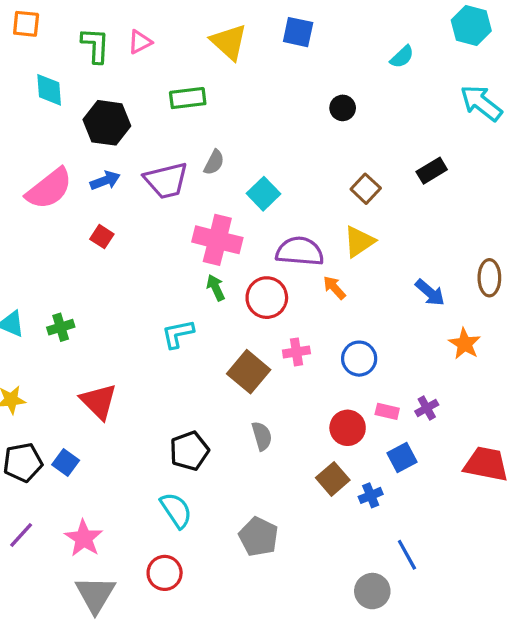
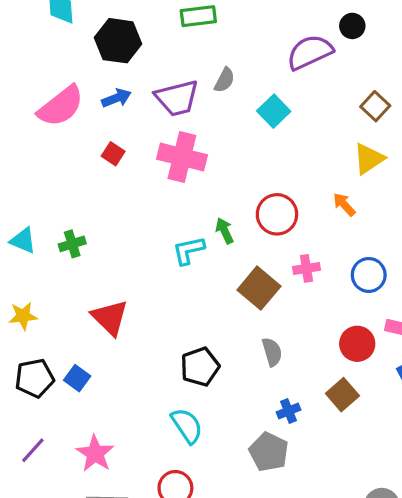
pink cross: (217, 240) -> (182, 157), moved
purple semicircle: (300, 251) -> (310, 52), moved, turned -30
green arrow: (216, 288) -> (225, 231), moved
blue cross: (371, 495) -> (288, 411), moved

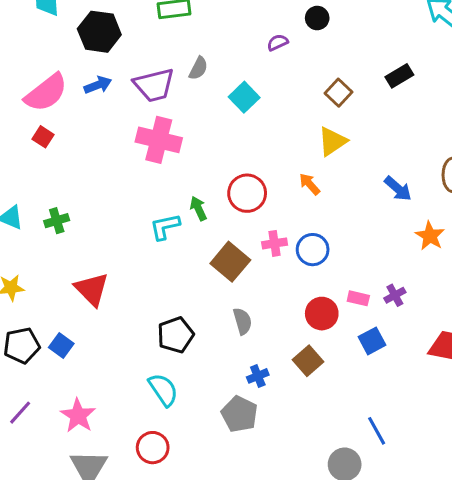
purple semicircle: (310, 52) -> (278, 42), size x0.5
red square: (113, 154) -> (43, 137), moved
blue circle: (369, 275) -> (313, 250), moved

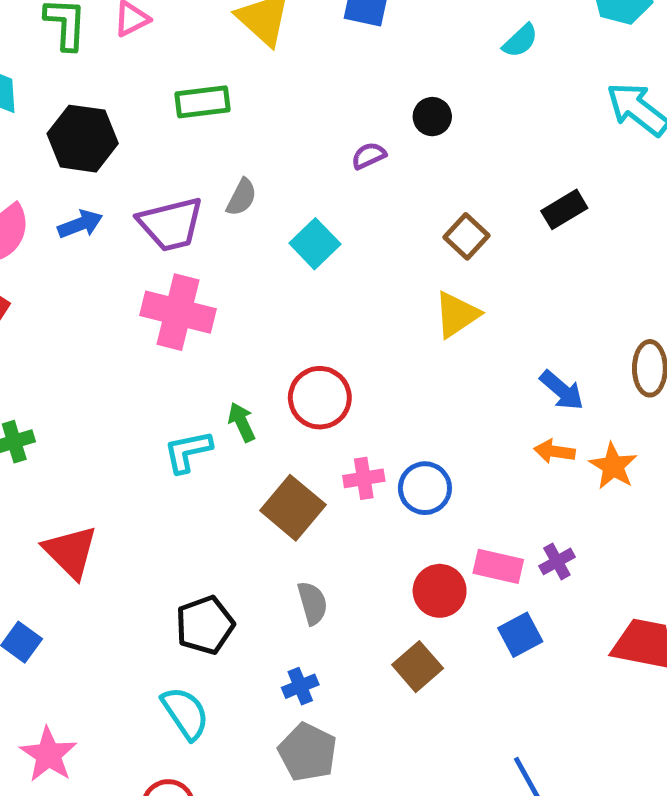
orange arrow: (310, 184) -> (555, 451), moved, turned -40
pink rectangle: (358, 298) -> (498, 566), size x1.4
blue cross: (258, 376) -> (300, 686), moved

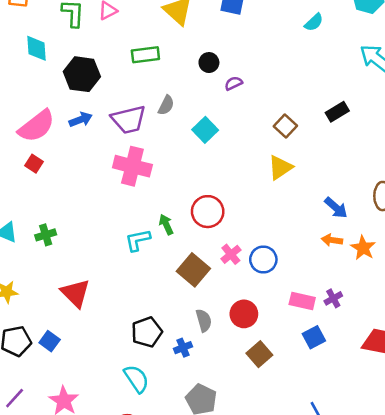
black circle: (432, 117) -> (209, 63), moved
pink cross: (364, 478) -> (231, 254), turned -30
red circle: (440, 591) -> (244, 314), moved
blue cross: (300, 686) -> (183, 348), moved

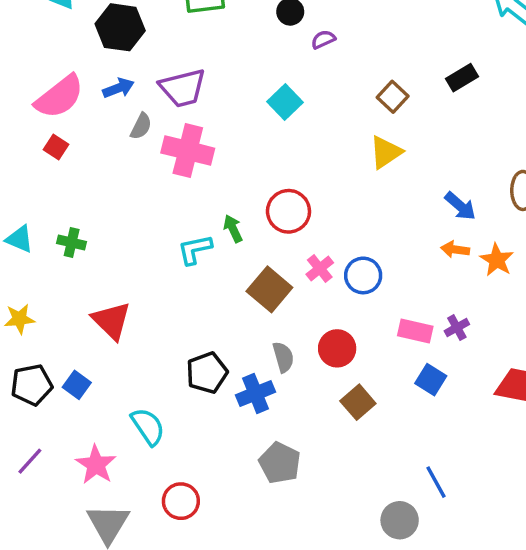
gray semicircle: (166, 105) -> (141, 126), moved
green cross: (46, 235) -> (72, 243), turned 30
blue square: (314, 337) -> (431, 380), turned -30
blue cross: (183, 348) -> (256, 394), size x1.5
cyan semicircle: (136, 379) -> (148, 426), moved

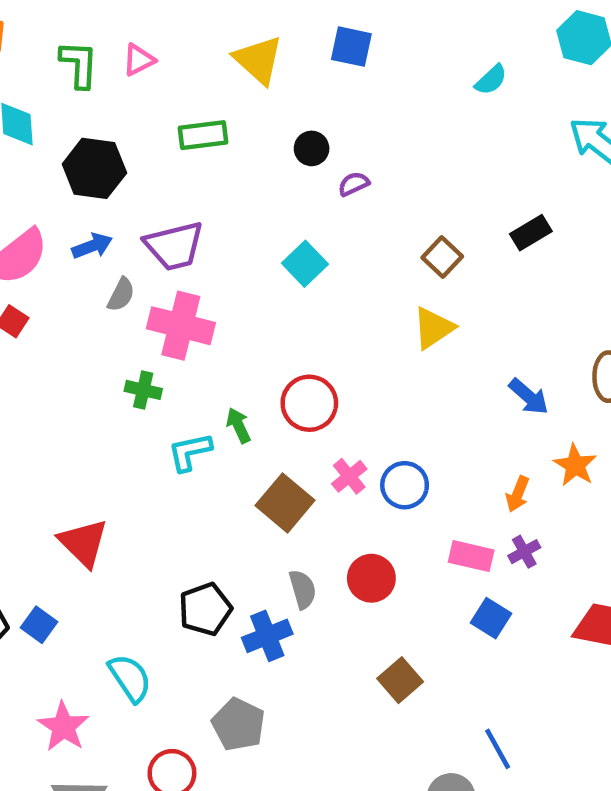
green cross: (72, 243) -> (143, 390), moved
orange arrow: (455, 249) -> (518, 494), moved, turned -76
brown square: (358, 402) -> (400, 680), moved
gray pentagon: (280, 463) -> (238, 724), moved

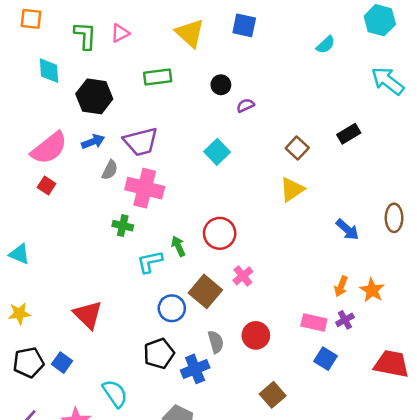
orange star: (575, 465) -> (372, 290), moved
blue circle: (405, 485) -> (172, 308), moved

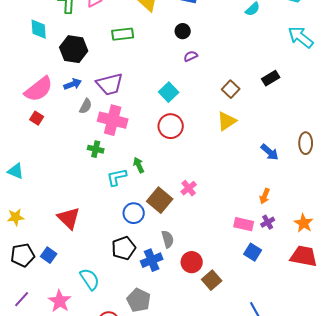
black circle: (221, 85) -> (183, 31), moved
red circle: (220, 233) -> (171, 126), moved
orange star: (372, 290) -> (304, 223), moved
red circle: (256, 335) -> (192, 262), moved

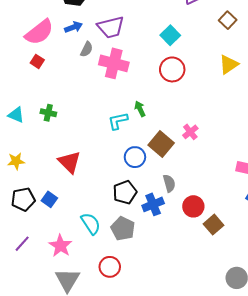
brown square: (231, 89) -> (228, 20), moved
green cross: (96, 149) -> (48, 113), moved
gray pentagon: (139, 300) -> (123, 229), moved

